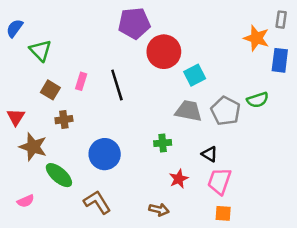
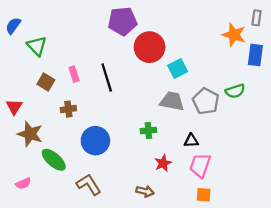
pink rectangle: (81, 81) -> (74, 74), turned -35
brown cross: (64, 120) -> (68, 109), moved
black triangle: (209, 154) -> (191, 141), turned -35

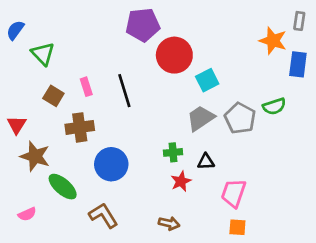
gray trapezoid: (172, 101) -> (201, 118), turned -45
brown cross: (68, 109) -> (80, 127), size x1.5
black triangle: (191, 141) -> (206, 162), moved
red star: (163, 163) -> (181, 181), moved

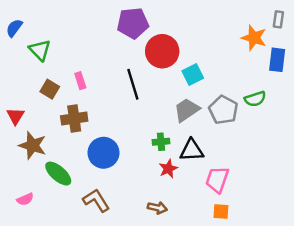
black line: (124, 91) -> (133, 84), moved
black triangle: (206, 162) -> (192, 150), size x1.5

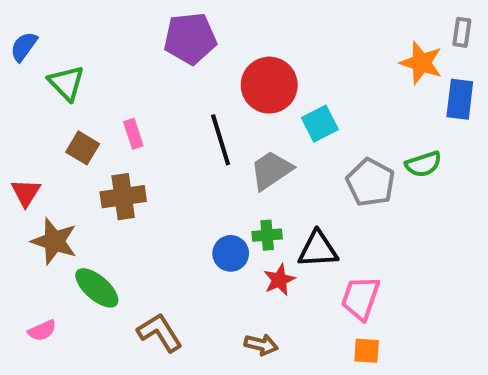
purple pentagon: (133, 23) -> (190, 38), moved
gray trapezoid: (187, 110) -> (271, 170), moved
blue circle: (103, 153) -> (231, 253), moved, size x0.7

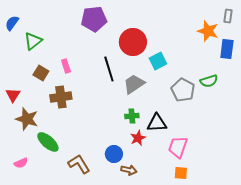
green triangle: (66, 83) -> (33, 41), turned 36
blue circle: (231, 253) -> (114, 154), moved

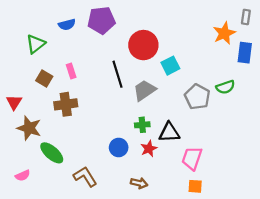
blue semicircle: (12, 23) -> (67, 25), moved, turned -140
orange star: (208, 31) -> (224, 33), turned 30
blue circle: (114, 154) -> (119, 147), moved

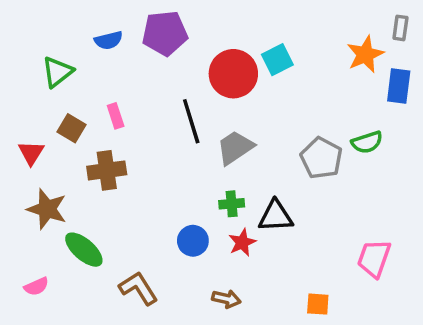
cyan square: (170, 66) -> (277, 60), moved
red triangle: (14, 102) -> (31, 153), moved
pink trapezoid: (192, 158) -> (374, 258), moved

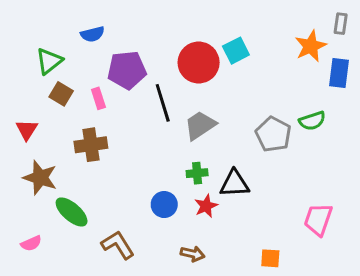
purple pentagon: (165, 33) -> (127, 70), moved
brown square: (72, 128) -> (61, 94), moved

